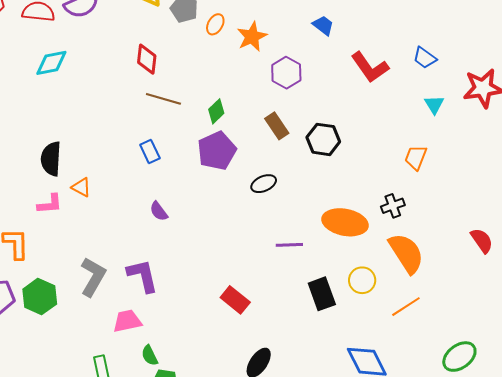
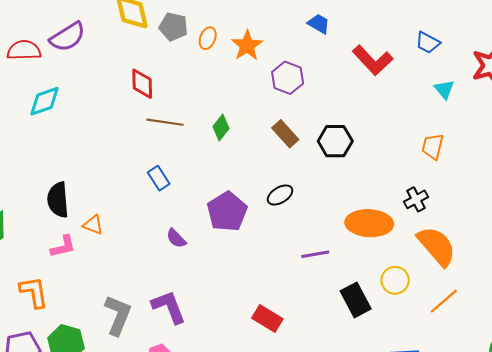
purple pentagon: (217, 151) -> (227, 212), moved

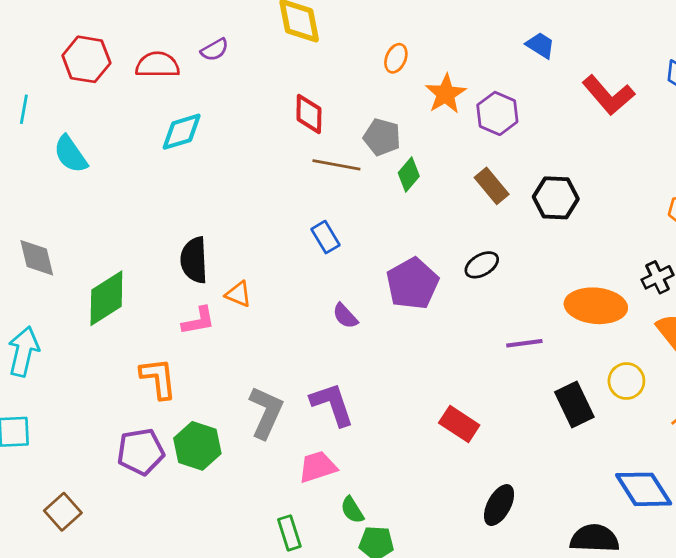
gray pentagon: (173, 27) -> (382, 137), moved
purple semicircle: (68, 37) -> (215, 50), size x0.6
orange star: (247, 45) -> (446, 94), moved

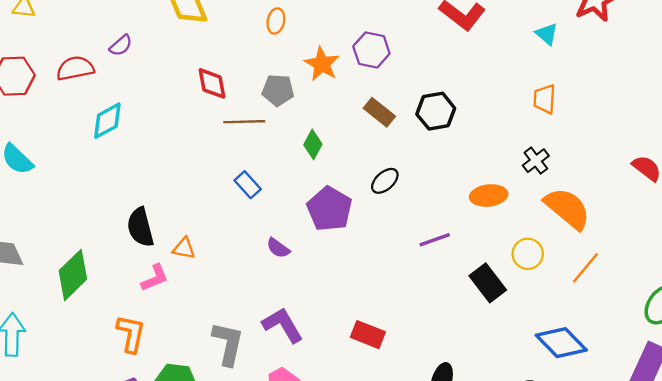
orange star: (446, 94) -> (322, 64), moved
green diamond: (409, 174) -> (313, 144), moved
orange ellipse: (596, 306) -> (489, 196), size x0.7
orange L-shape: (158, 378) -> (131, 334), turned 30
red rectangle: (459, 424) -> (368, 335), moved

